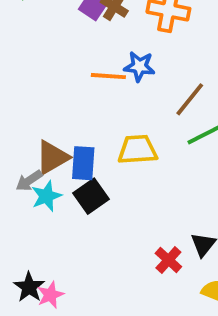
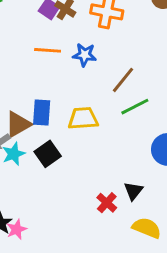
orange line: (108, 76) -> (48, 50), moved
blue rectangle: (83, 163) -> (42, 112), moved

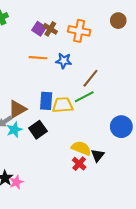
green line: (135, 107) -> (84, 97), moved
blue rectangle: (42, 112) -> (46, 101), moved
yellow semicircle: (147, 228) -> (81, 148), moved

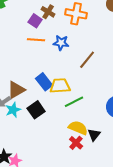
purple square: (39, 29) -> (35, 21), moved
green line: (84, 97) -> (74, 102), moved
blue rectangle: (46, 101) -> (44, 82), turned -42

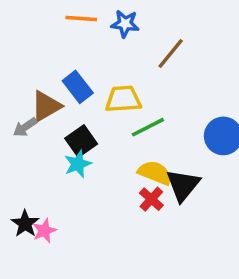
blue rectangle: (44, 82) -> (78, 87), moved
cyan star: (13, 110) -> (78, 164), moved
black triangle: (94, 135) -> (183, 185), size x1.5

